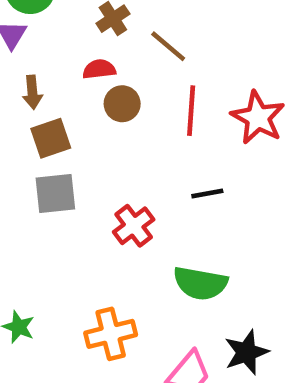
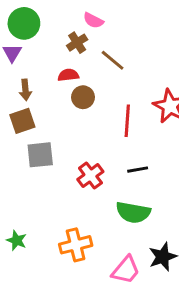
red line: (191, 111) -> (127, 121), moved
brown square: (51, 138) -> (22, 121), moved
black line: (207, 194) -> (138, 170), moved

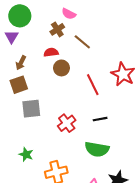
brown arrow: (25, 90) -> (21, 63), turned 32
red line: (127, 121) -> (93, 85), turned -30
green star: (17, 240) -> (26, 154), moved

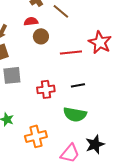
red line: (93, 85) -> (71, 52), turned -70
red cross: (67, 123) -> (46, 89), turned 30

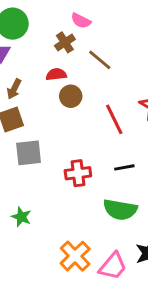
red line: (71, 52) -> (114, 119), turned 70
orange cross: (36, 136) -> (75, 256), moved, turned -30

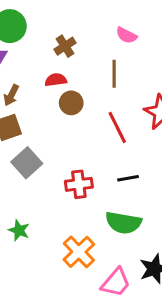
pink semicircle: (81, 21) -> (126, 35), moved
brown line: (100, 60) -> (114, 74), moved, turned 50
gray square: (29, 153) -> (27, 163), turned -36
orange cross: (75, 256) -> (79, 252), moved

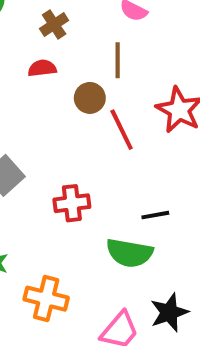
brown circle: (71, 103) -> (90, 98), moved
black line: (128, 178) -> (155, 215), moved
orange cross: (79, 252) -> (46, 299), moved, turned -32

